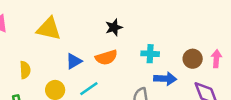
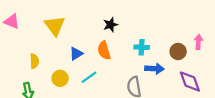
yellow triangle: (49, 29) -> (55, 26), turned 40
orange semicircle: (106, 57) -> (104, 50), turned 90
pink arrow: (216, 59) -> (198, 42), moved

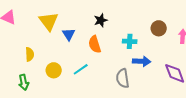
brown circle: (178, 51) -> (159, 28), moved
blue triangle: (76, 54) -> (69, 34), moved, turned -32

